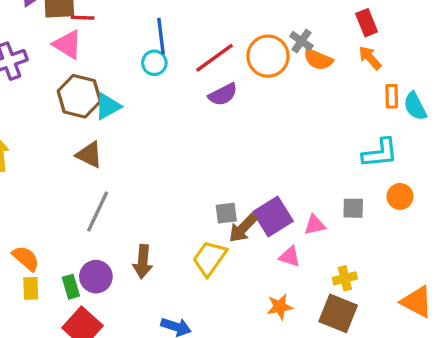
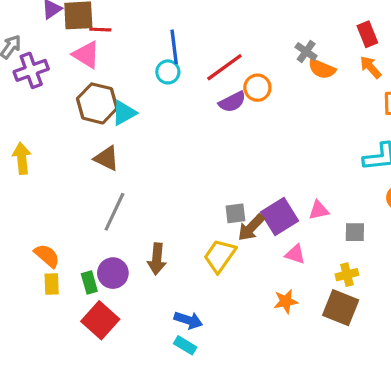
orange circle: (268, 56) -> (257, 88), moved, size x0.7
gray square: (353, 208) -> (355, 232), moved
pink triangle: (315, 225) -> (319, 210), moved

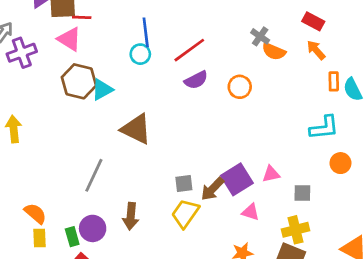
red rectangle: (367, 34) -> (313, 21), turned -40
orange circle: (257, 88) -> (240, 87), moved
brown triangle: (107, 158) -> (136, 129), moved, size x1.4
gray square: (235, 213) -> (184, 184), moved
yellow cross: (347, 275) -> (296, 230), size x1.4

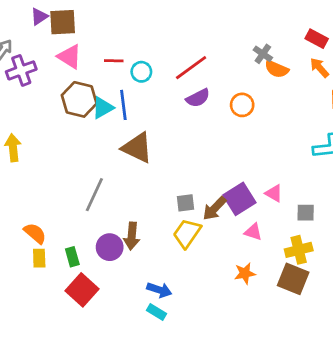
red line: (82, 17) -> (114, 61), moved
blue line: (146, 32) -> (123, 105), moved
pink triangle: (271, 174) -> (274, 193), turned 42
purple circle: (93, 228) -> (110, 247), moved

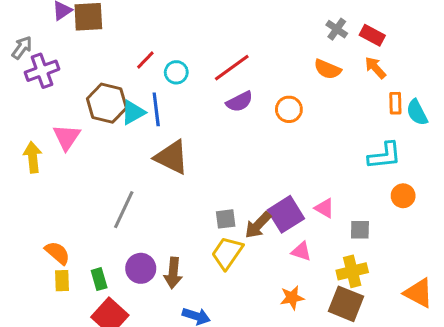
gray cross: (263, 54) -> (337, 29), moved
pink triangle: (70, 57) -> (67, 137), moved, turned 32
red line: (114, 61) -> (145, 60), turned -48
brown arrow: (132, 236) -> (173, 273), moved

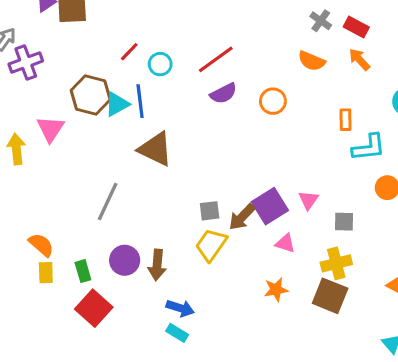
orange rectangle: (395, 103) -> (346, 120), moved
pink triangle: (324, 208) -> (308, 200), turned 35

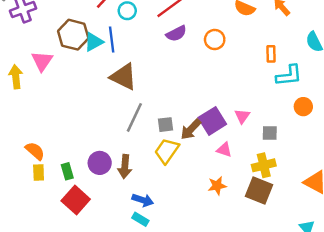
gray line: (108, 202) -> (134, 117), moved

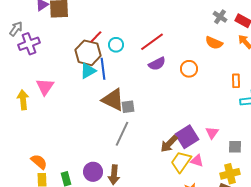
brown hexagon: (73, 35) -> (88, 53), moved
gray square: (166, 125) -> (128, 107), moved
yellow trapezoid: (167, 151) -> (181, 162), moved

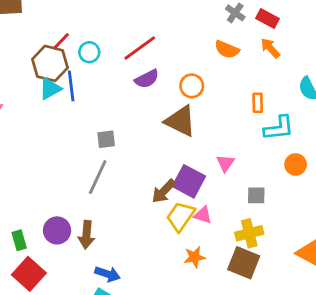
brown triangle: (113, 100) -> (180, 121), moved
pink triangle: (212, 133) -> (225, 163), moved
purple square: (187, 137) -> (189, 181), turned -30

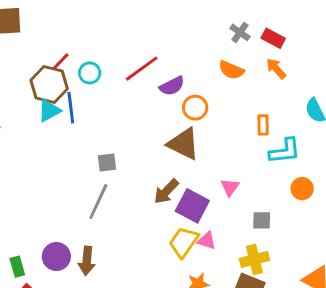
purple semicircle: (147, 79) -> (172, 86), moved
brown arrow: (164, 191) -> (166, 191), moved

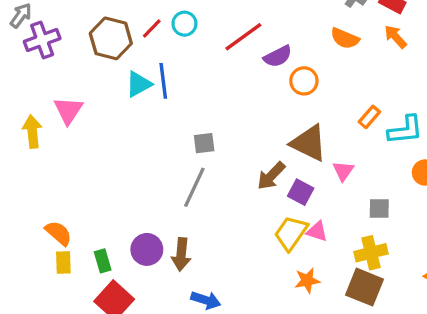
cyan circle: (90, 73) -> (184, 24), moved
brown hexagon: (49, 84) -> (111, 38), moved
orange rectangle: (263, 125) -> (369, 117), moved, turned 42
brown triangle: (184, 144) -> (309, 143), moved
purple square: (192, 206) -> (301, 192), size x0.7

